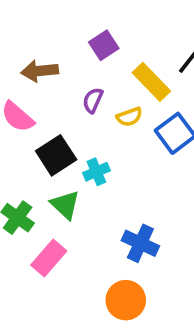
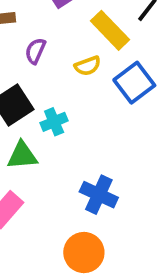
purple semicircle: (93, 100) -> (35, 51), moved
green triangle: (65, 205) -> (22, 155), turned -48

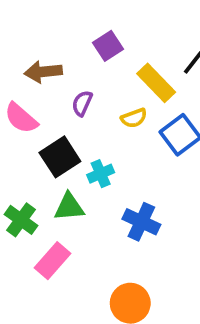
blue cross: (99, 195) -> (141, 222), moved

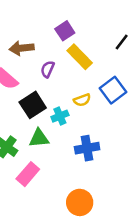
yellow rectangle: (156, 83) -> (80, 57), moved
yellow semicircle: (134, 118) -> (82, 100), moved
blue cross: (141, 222) -> (87, 148), turned -35

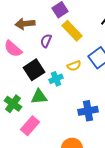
blue cross: (87, 148) -> (88, 111), moved

